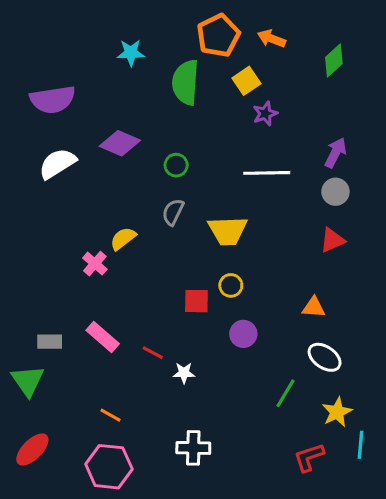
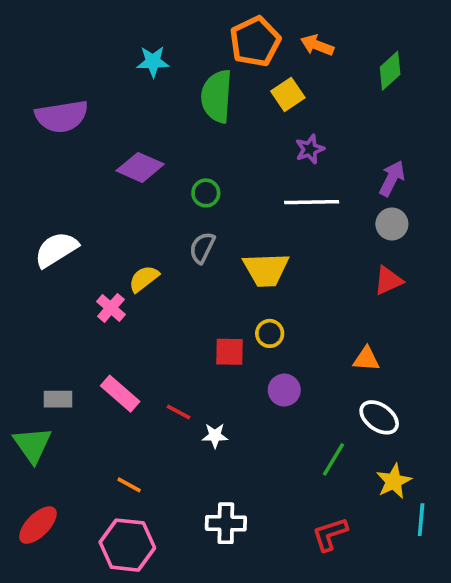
purple star: (265, 114) -> (310, 149), moved
white semicircle: (57, 164) -> (56, 250), moved
red L-shape: (309, 457) -> (330, 534), moved

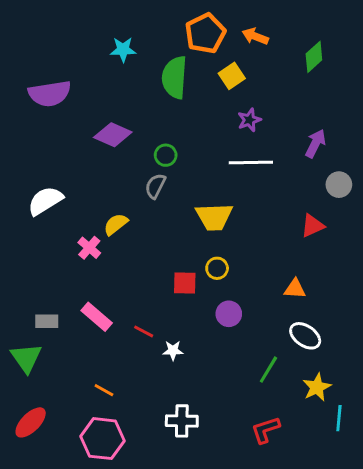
gray circle: (392, 224) -> (339, 185), moved
gray semicircle: (202, 248) -> (155, 186), moved

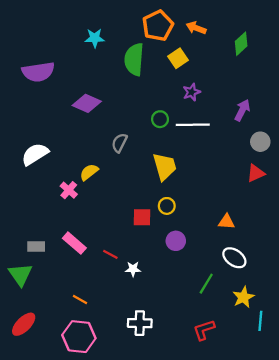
green circle: (166, 155) -> (160, 119), moved
yellow trapezoid: (214, 217) -> (165, 166), turned -104
red triangle: (312, 226) -> (256, 173), moved

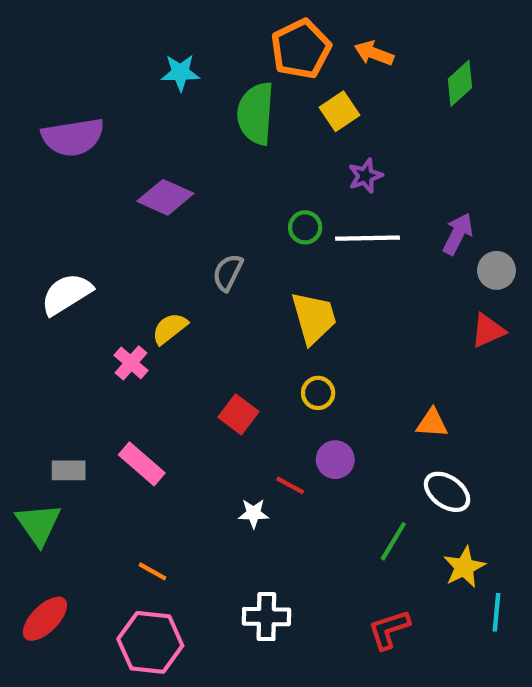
purple arrow: (242, 110) -> (458, 234), moved
red square: (142, 217) -> (238, 414), moved, turned 36
red line: (110, 254) -> (290, 485), moved

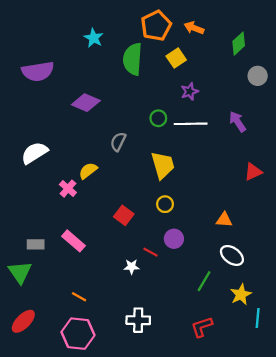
cyan star: (180, 73) -> (94, 38), turned 30
purple arrow: (458, 234) -> (238, 122), turned -60
gray circle: (496, 270) -> (258, 76), moved

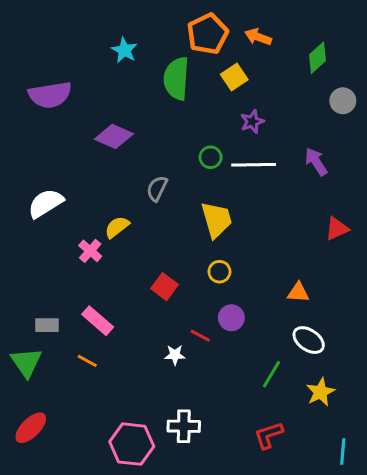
orange line: (79, 297) -> (87, 361), moved
cyan line: (258, 318) -> (343, 451), moved
pink hexagon: (78, 334) -> (132, 444), moved

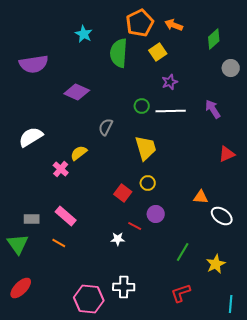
red square: (164, 287) -> (123, 193), moved
white ellipse: (309, 340) -> (222, 216), moved

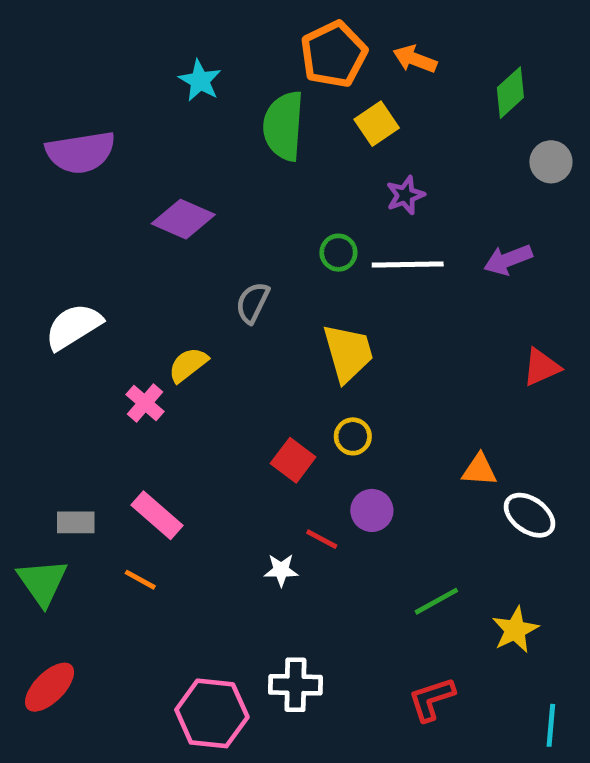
purple arrow: (213, 109) -> (508, 260), turned -78
green line: (183, 252) -> (436, 601), turned 30

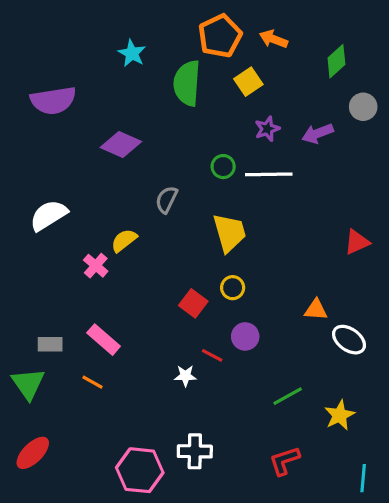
purple arrow: (508, 260) -> (318, 134), moved

